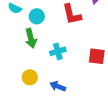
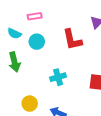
green arrow: (31, 38) -> (14, 62), moved

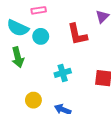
cyan semicircle: (14, 33) -> (18, 28), size x1.5

